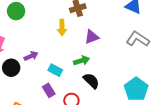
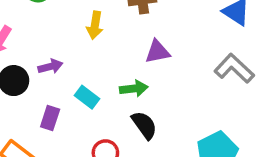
yellow arrow: (62, 28) -> (95, 25), moved
purple rectangle: (49, 90) -> (50, 118), moved, turned 40

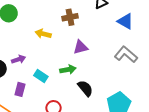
yellow arrow: (95, 25) -> (43, 34), turned 98
black semicircle: (144, 125) -> (85, 88), moved

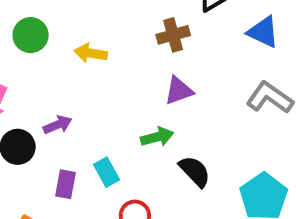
brown cross: (70, 17) -> (173, 35), moved
yellow arrow: (43, 34) -> (91, 53), moved
cyan rectangle: (41, 76) -> (106, 172), moved, turned 32

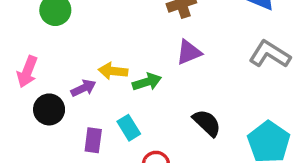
yellow arrow: (91, 53) -> (113, 71), moved
green arrow: (157, 137) -> (147, 82), moved

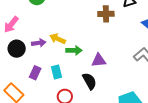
purple triangle: (189, 52) -> (99, 60), moved
black semicircle: (207, 123) -> (89, 81), moved

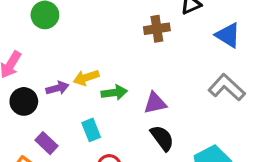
yellow arrow: (58, 39) -> (86, 78), turned -35
purple rectangle: (35, 73) -> (47, 143), moved, turned -64
black semicircle: (89, 81) -> (162, 138), moved

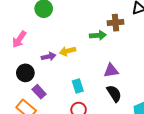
green arrow: (114, 93) -> (98, 35), moved
black circle: (24, 101) -> (25, 73), moved
cyan rectangle: (91, 130) -> (78, 86), moved

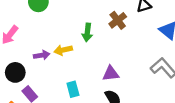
brown cross: (115, 23) -> (118, 20), turned -35
green arrow: (98, 35) -> (87, 32), moved, turned 98

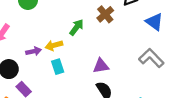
green arrow: (87, 32) -> (76, 27), turned -147
cyan rectangle: (73, 89) -> (58, 67), moved

